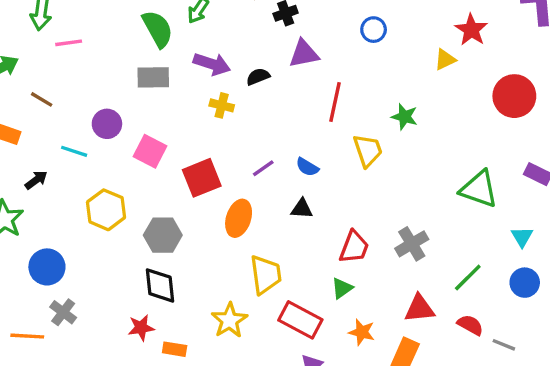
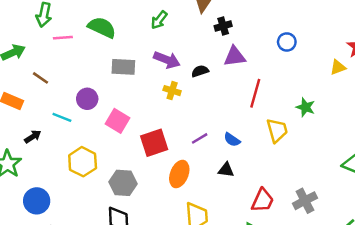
green semicircle: (158, 29) -> (102, 27), moved, turned -40

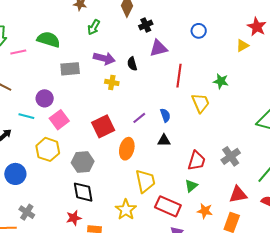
black semicircle: (200, 71) -> (132, 64), turned -80
pink square: (118, 121) -> (59, 120), moved, turned 30
blue semicircle: (232, 140) -> (165, 115), turned -136
blue circle: (37, 201) -> (15, 174), moved

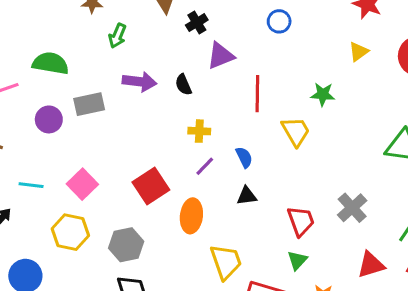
yellow triangle: (242, 46) -> (359, 52), moved
yellow cross: (112, 82) -> (199, 131), moved
purple circle: (45, 98) -> (49, 119), moved
red trapezoid: (197, 161) -> (301, 221), turned -30

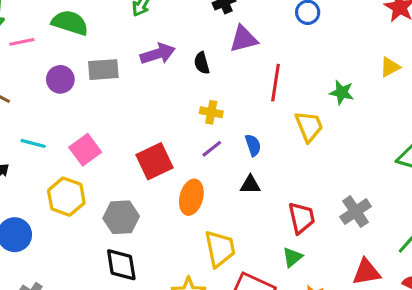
yellow triangle: (359, 52) -> (390, 67), moved
purple arrow: (140, 82) -> (158, 54), turned -32

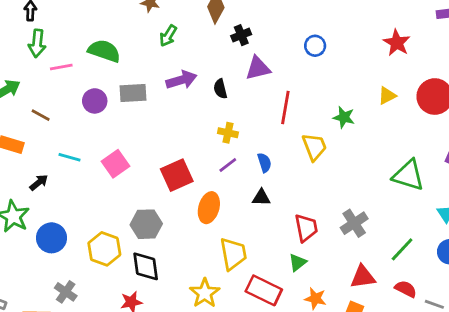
yellow hexagon: (66, 197) -> (104, 249), moved

